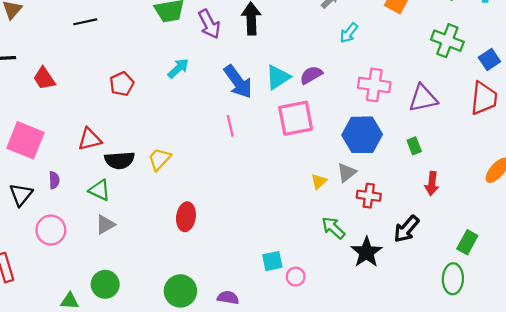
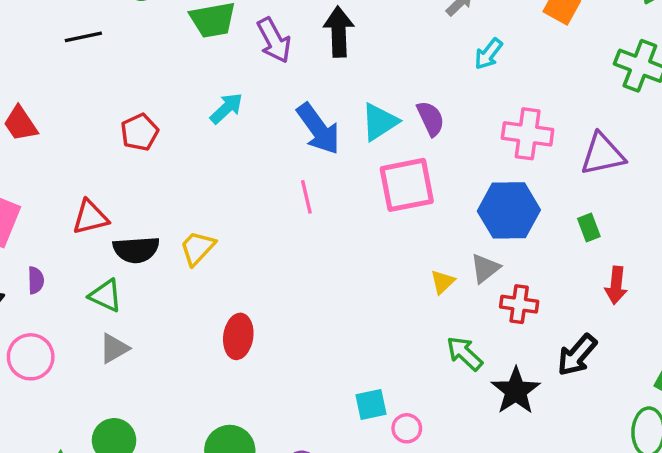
purple semicircle: (311, 75) -> (431, 119), turned 95

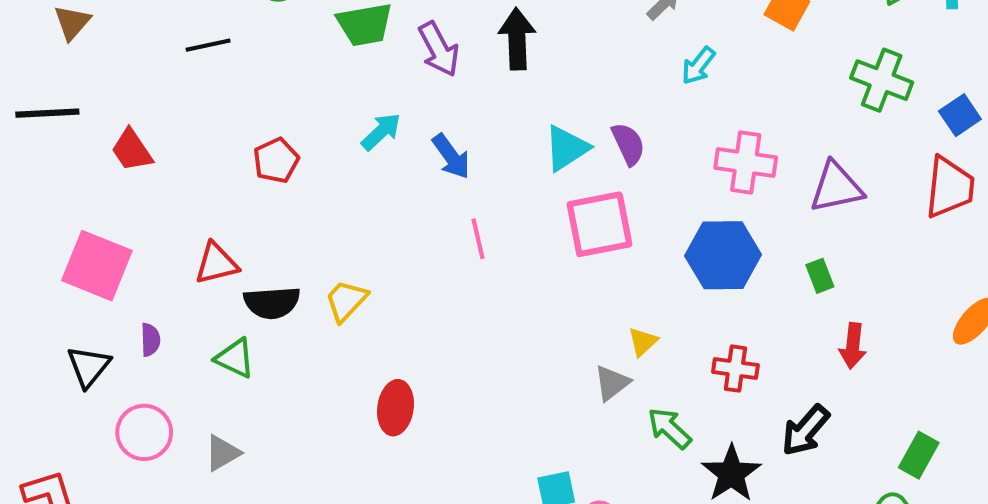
blue arrow: (318, 129) -> (451, 156), moved, size x0.7
gray triangle: (485, 268) -> (612, 383), moved
gray triangle: (114, 348) -> (222, 453), moved

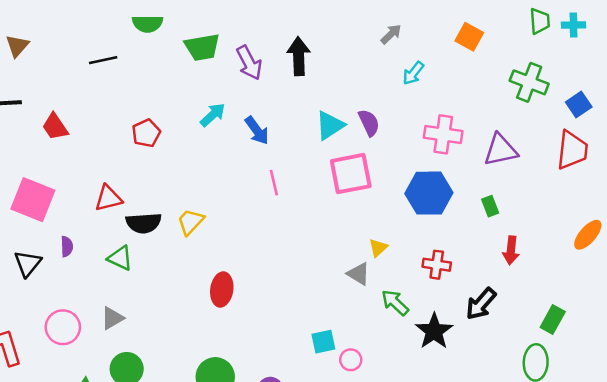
gray triangle: (612, 383) -> (359, 274), turned -50
pink circle: (144, 432) -> (63, 327), moved

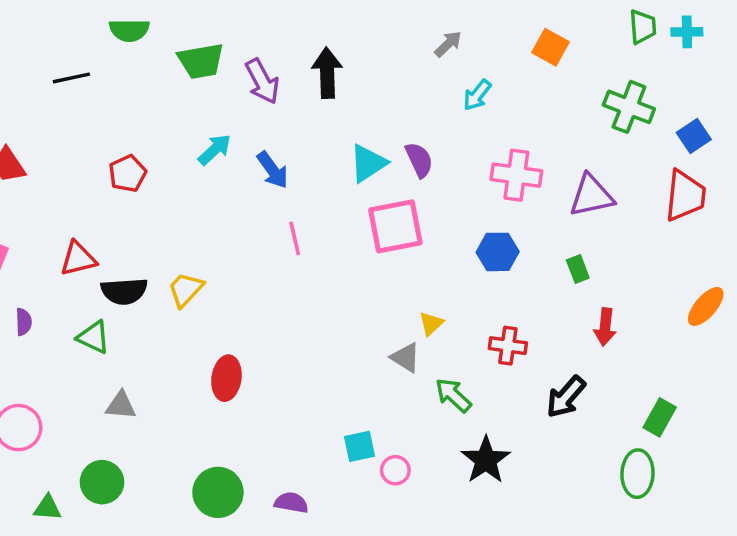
blue hexagon: (429, 193) -> (498, 252), size x0.7
gray triangle: (112, 318) -> (121, 405), moved, turned 35
black star: (434, 331) -> (486, 460), moved

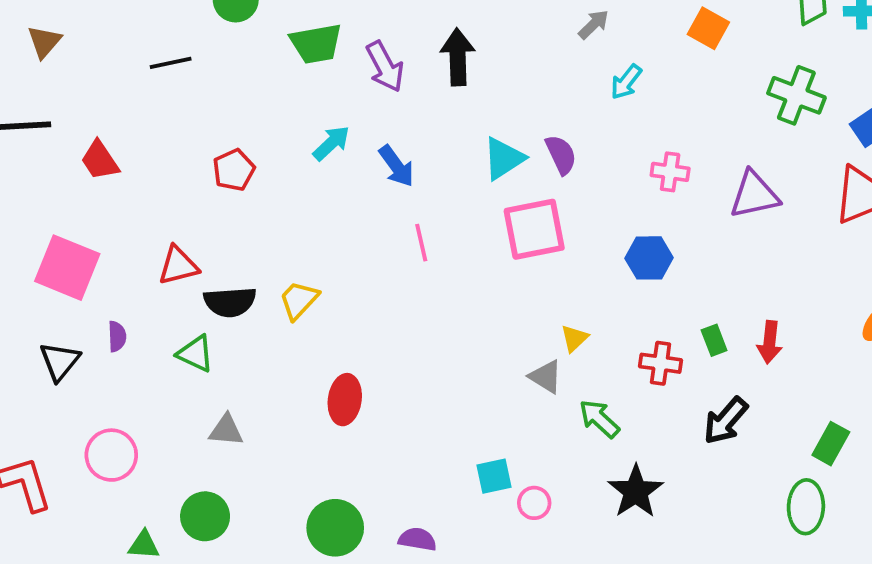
pink cross: (516, 175) -> (670, 172), size x0.7
green rectangle: (578, 269) -> (714, 340), moved

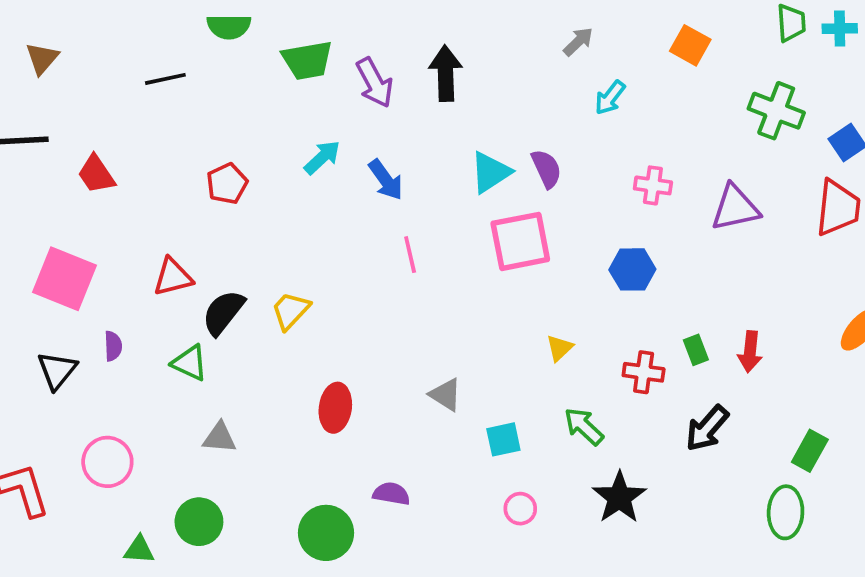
black semicircle: (230, 302) -> (223, 312), turned 132
gray triangle: (546, 377) -> (446, 395), moved
cyan square: (494, 476) -> (503, 439), moved
purple semicircle: (417, 539) -> (391, 494), moved

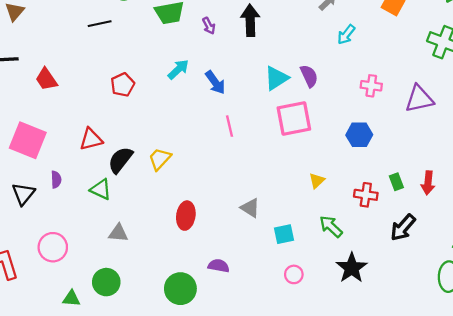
black line: (165, 79) -> (100, 24), moved
purple arrow: (375, 83) -> (209, 26), size x0.6

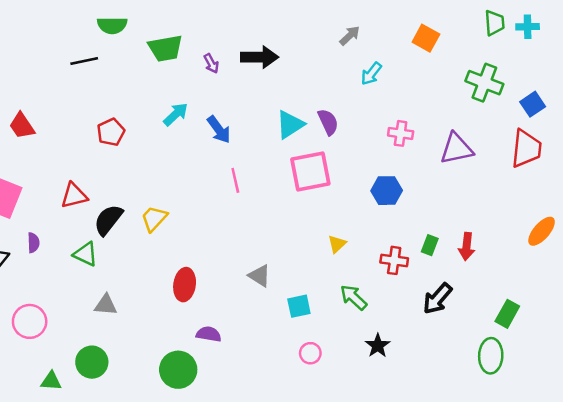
black arrow: (250, 20) -> (260, 57), turned 92
green rectangle: (396, 182) -> (430, 245), turned 42
purple semicircle: (219, 266) -> (209, 334), moved
black star: (352, 268) -> (378, 346), size x0.7

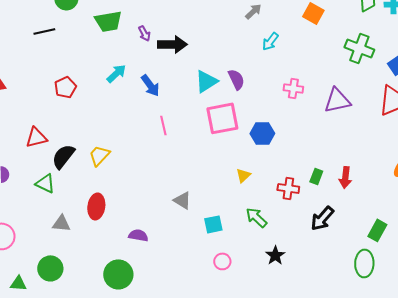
black arrow: (260, 57) -> (172, 44), moved
blue hexagon: (387, 191) -> (262, 133), moved
red ellipse: (185, 285) -> (96, 206), moved
purple semicircle: (209, 334) -> (138, 235), moved

